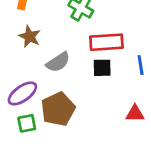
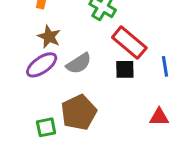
red rectangle: (106, 42) -> (129, 43), turned 44
purple ellipse: (22, 93) -> (42, 65), moved

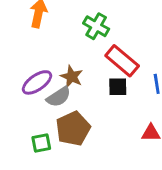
brown star: (49, 37) -> (72, 77), moved
gray semicircle: (79, 63) -> (59, 97), moved

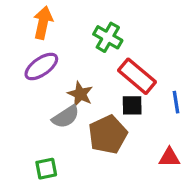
purple ellipse: (37, 82) -> (41, 66), moved
brown pentagon: (73, 129) -> (108, 135), moved

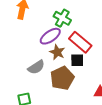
purple ellipse: (41, 66) -> (50, 36), moved
brown star: (80, 94) -> (57, 52), moved

